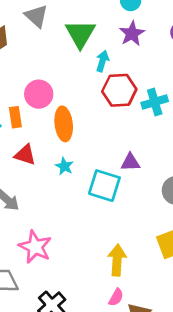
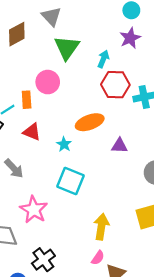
green triangle: (80, 34) -> (67, 48), moved
orange ellipse: (64, 124) -> (90, 122), moved, turned 72
cyan square: (104, 186) -> (70, 181), moved

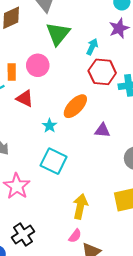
orange rectangle: (27, 100) -> (12, 72), moved
orange ellipse: (90, 122) -> (75, 106), turned -30
red triangle: (32, 132) -> (25, 98), moved

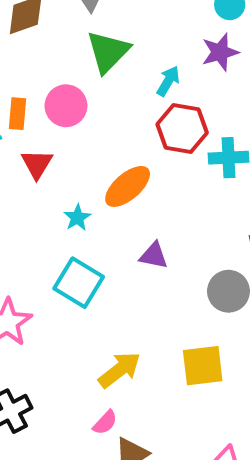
red triangle: (25, 98) -> (37, 164), turned 30
purple triangle: (102, 130) -> (154, 256), moved
yellow arrow: (80, 206) -> (119, 370), turned 35

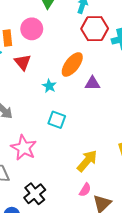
purple triangle: (154, 256) -> (93, 83), moved
cyan square: (79, 283) -> (57, 120), size x0.7

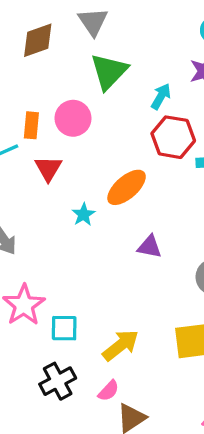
purple triangle: (93, 83) -> (149, 247), moved
cyan square: (57, 120) -> (64, 328), moved, turned -30
black cross: (35, 194) -> (58, 381), moved

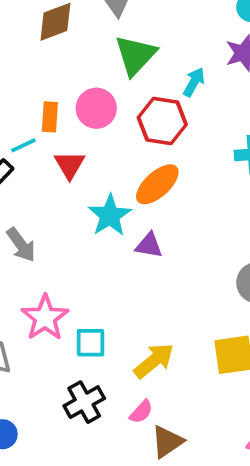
red hexagon: (173, 137) -> (162, 121), moved
cyan star: (83, 215) -> (110, 215), size x1.6
purple triangle: (149, 247) -> (149, 245), moved

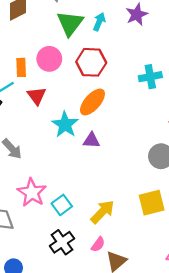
cyan arrow: (194, 82) -> (99, 22), moved
cyan square: (90, 343) -> (62, 205), turned -30

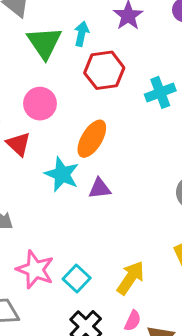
pink circle: (49, 59) -> (40, 104), moved
red hexagon: (91, 62) -> (104, 70), moved

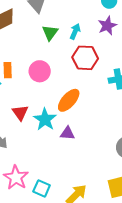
green triangle: (44, 43) -> (50, 33), size x0.7
red triangle: (19, 144) -> (20, 113), moved
cyan square: (77, 279) -> (42, 188), turned -30

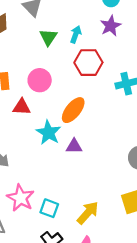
red triangle: (20, 113) -> (22, 107), moved, turned -48

